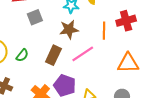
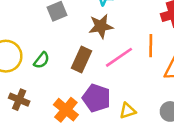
orange line: (104, 31) -> (151, 46), moved

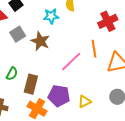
brown star: (101, 26) -> (40, 41), moved, turned -30
brown rectangle: (81, 59) -> (31, 84), moved

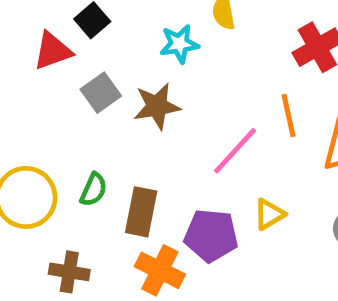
brown star: (40, 41) -> (157, 106), turned -30
yellow triangle: (85, 102) -> (269, 214), moved

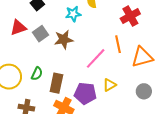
red triangle: (53, 51) -> (18, 28), moved

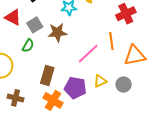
red triangle: (18, 28) -> (13, 17), turned 42
green semicircle: (37, 74) -> (28, 46), moved
gray circle: (144, 91) -> (124, 84), moved

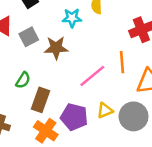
green semicircle: (28, 46) -> (23, 80), moved
gray circle: (124, 84) -> (134, 116), size x1.5

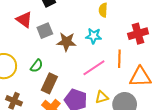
cyan star: (72, 18) -> (94, 36), moved

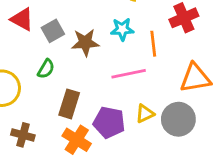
orange line: (119, 59) -> (153, 44), moved
green semicircle: (37, 66) -> (46, 69), moved
pink line: (94, 68) -> (129, 74), turned 30

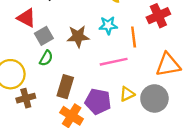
gray square: (53, 31) -> (44, 36), moved
brown cross: (23, 135) -> (26, 98), moved, turned -30

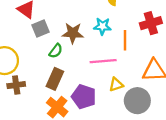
green semicircle: (46, 58) -> (56, 51), moved
yellow triangle: (127, 94) -> (116, 84), moved

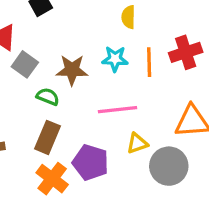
gray square: (41, 28) -> (25, 64), turned -30
orange line: (125, 40) -> (149, 62), moved
green semicircle: (56, 51) -> (48, 97), turned -104

